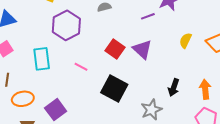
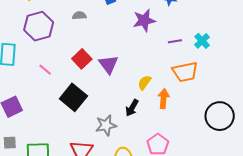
purple line: (148, 16) -> (175, 41), moved
yellow semicircle: (185, 40) -> (144, 83), moved
orange arrow: (205, 89) -> (164, 99), moved

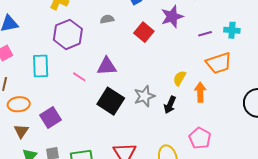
cyan cross: (202, 41) -> (232, 30), turned -35
red square: (82, 59) -> (144, 32), moved
purple triangle: (108, 64) -> (107, 66), moved, turned -50
gray star: (106, 125) -> (144, 96), moved

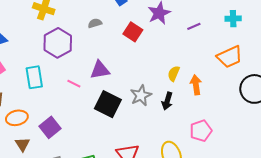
cyan cross: (232, 30) -> (233, 19), moved
orange trapezoid: (219, 63) -> (230, 57), moved
pink pentagon: (200, 138) -> (201, 131), turned 30

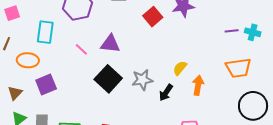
purple line: (194, 26) -> (232, 31), moved
orange ellipse: (17, 118) -> (28, 60), moved

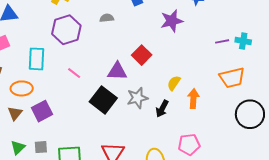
red square: (153, 17) -> (142, 55), moved
purple triangle: (110, 44) -> (117, 71), moved
brown triangle: (15, 93) -> (15, 113), moved

